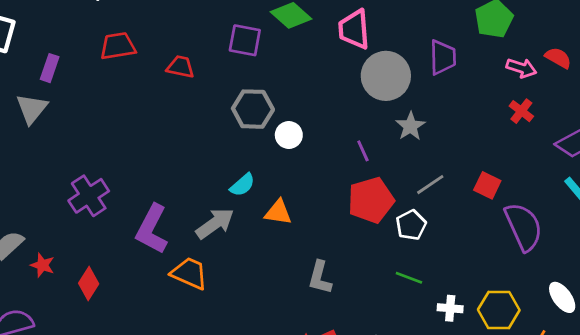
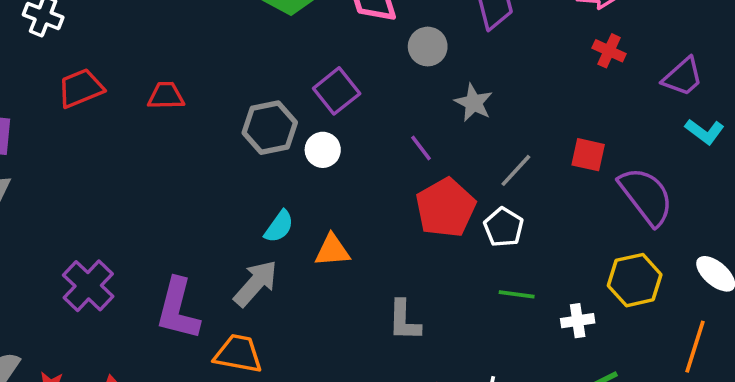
purple square: (245, 40) -> (337, 91), moved, turned -36
gray circle: (386, 76) -> (428, 47), size x0.6
yellow hexagon: (499, 310) -> (635, 280), moved

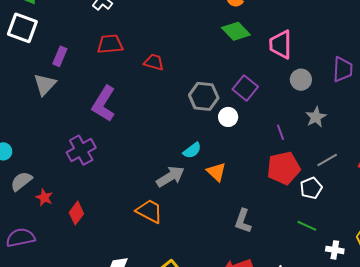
purple square: (337, 91) -> (245, 88), turned -30
orange triangle: (332, 250) -> (216, 172), turned 30
purple L-shape: (178, 309) -> (104, 104), moved

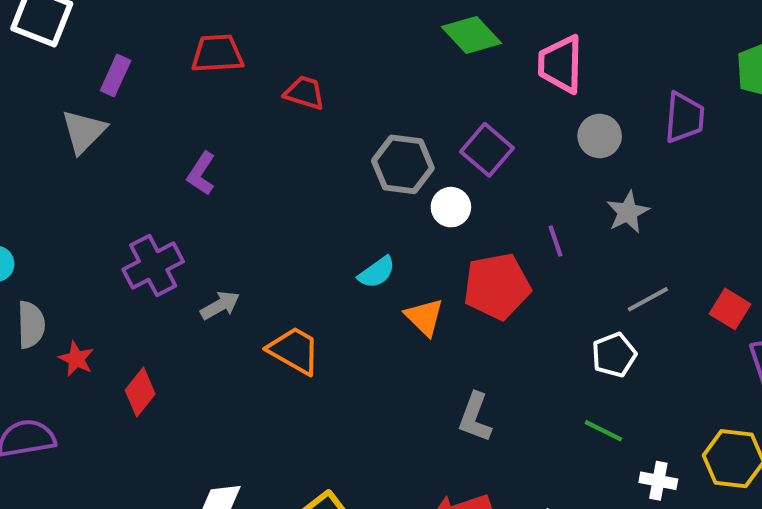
purple L-shape: (104, 104) -> (201, 173), size x0.6
red pentagon: (284, 168) -> (497, 286), moved
gray arrow: (170, 177) -> (220, 305), moved, size x0.7
gray semicircle: (21, 181) -> (31, 325), turned 125
orange trapezoid: (149, 211) -> (294, 350), moved

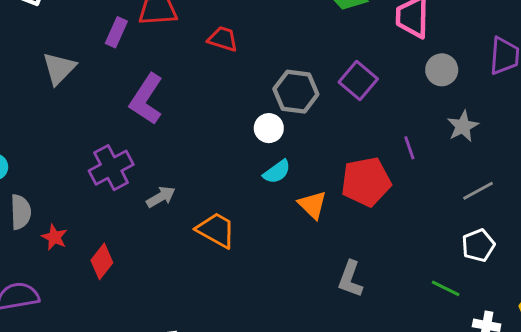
purple rectangle: (116, 75) -> (116, 32), moved
purple L-shape: (201, 173) -> (146, 99), size x1.6
white circle: (451, 207) -> (269, 128), moved
white pentagon: (614, 355) -> (478, 245), moved

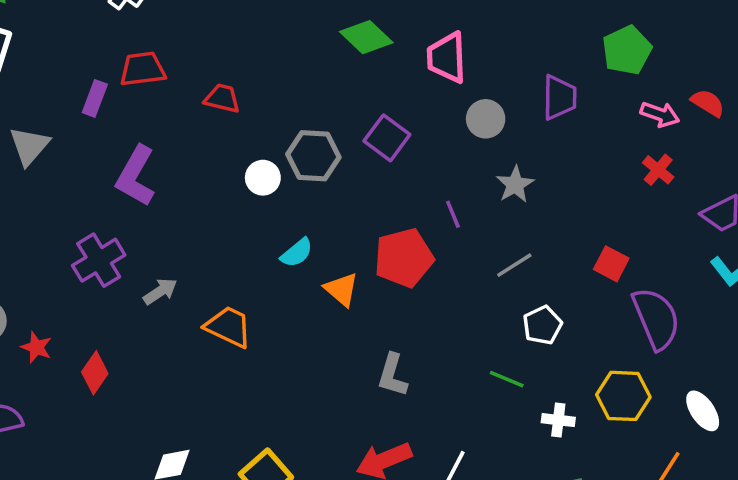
white circle: (269, 128) -> (263, 178), moved
gray line: (478, 191) -> (514, 265), moved

